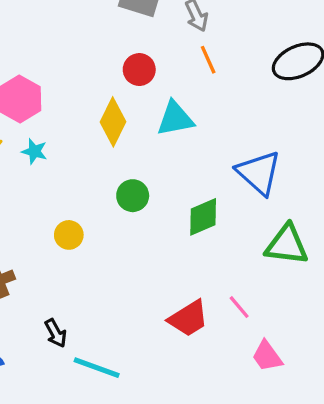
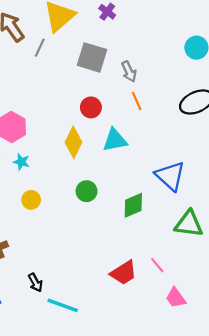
yellow circle: (69, 235) -> (31, 200), moved

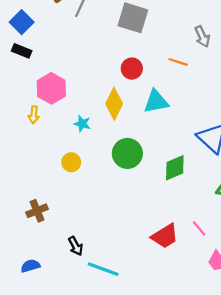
gray arrow: (129, 72) -> (202, 37), moved
orange line: (137, 101) -> (178, 62), turned -48
cyan star: (21, 162) -> (82, 124), moved
green circle: (87, 191) -> (127, 153), size x1.4

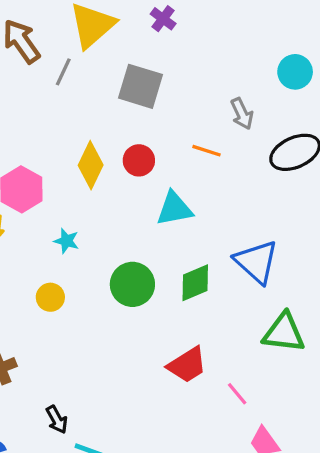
yellow diamond: (114, 104) -> (91, 165), moved
green diamond: (175, 168) -> (195, 283), moved
red trapezoid: (165, 236) -> (187, 365), moved

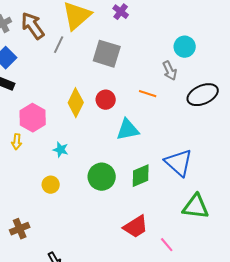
cyan circle: (295, 72) -> (185, 47), moved

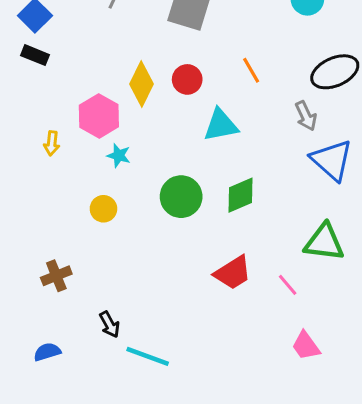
gray arrow: (170, 71) -> (306, 116), moved
orange line: (148, 94) -> (251, 70), turned 42
pink hexagon: (33, 118) -> (99, 116), moved
blue triangle: (179, 163) -> (332, 160), moved
pink line: (167, 245) -> (288, 285), moved

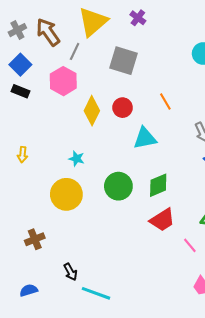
pink hexagon: (99, 116) -> (63, 81), moved
yellow arrow: (52, 143) -> (22, 155), moved
yellow circle: (103, 209) -> (66, 194), size x1.8
red trapezoid: (233, 273) -> (162, 220), moved

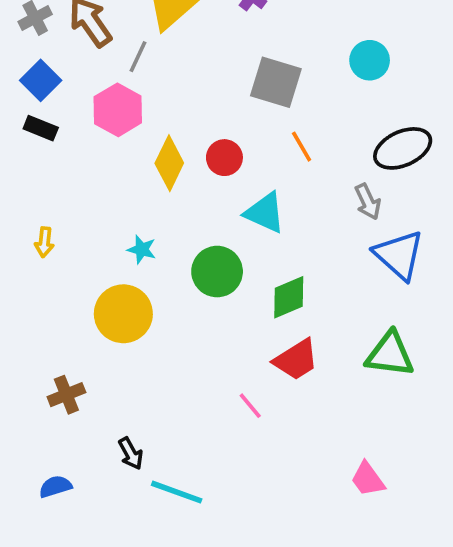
gray square: (124, 61) -> (276, 82), moved
cyan triangle: (145, 138) -> (265, 213), turned 35
green circle: (118, 186) -> (217, 272), moved
pink line: (190, 245) -> (250, 406), moved

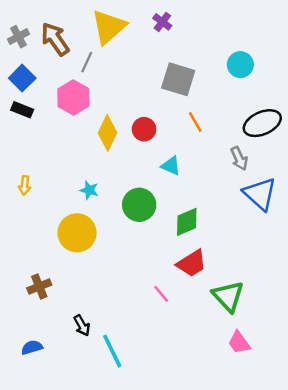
cyan triangle: (265, 213) -> (171, 166), size x0.7
green triangle: (390, 354) -> (228, 296), moved, turned 40
cyan line: (177, 492) -> (112, 351), turned 44

